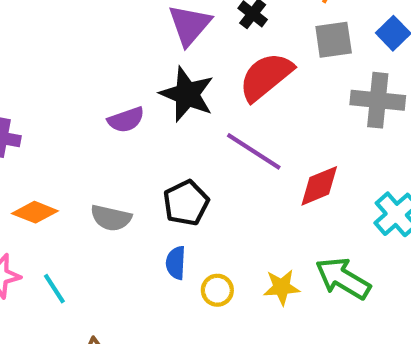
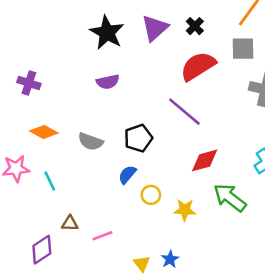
black star: (187, 94) -> (107, 33), moved
red diamond: (319, 186) -> (205, 160), moved
blue semicircle: (176, 263) -> (127, 175), turned 30
yellow star: (282, 287) -> (185, 210), moved

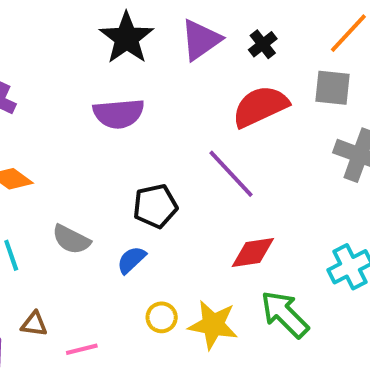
purple semicircle: (108, 82) -> (119, 114), size x1.4
gray semicircle: (91, 142) -> (71, 239), moved
yellow circle: (151, 195) -> (162, 317), moved
yellow star: (185, 210) -> (213, 325), size x1.4

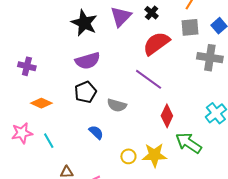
black pentagon: (155, 206) -> (85, 92), moved
gray semicircle: (71, 239) -> (117, 105), moved
red diamond: (253, 253) -> (167, 116), turned -45
blue semicircle: (131, 260) -> (96, 132), moved, turned 98

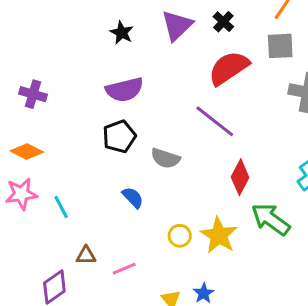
black star: (84, 23) -> (122, 33), size x0.6
orange diamond: (41, 103) -> (27, 152), moved
yellow star: (154, 155) -> (219, 235), turned 30

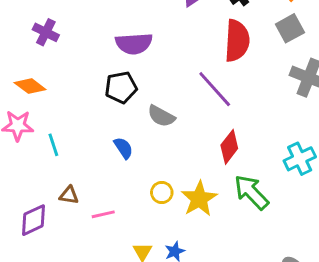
gray square: (280, 46) -> (290, 28), turned -36
red semicircle: (229, 68) -> (237, 41), turned 117

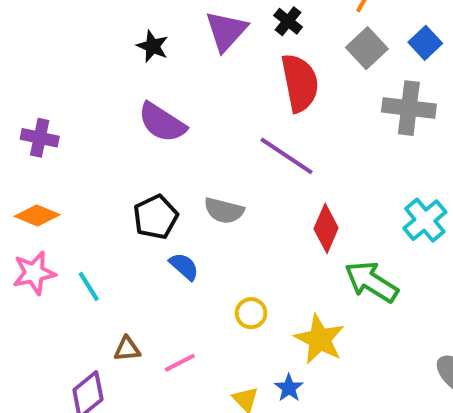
purple semicircle: (134, 44) -> (162, 122), turned 51
black pentagon: (121, 87) -> (156, 217), moved
yellow star: (199, 199) -> (319, 339), moved

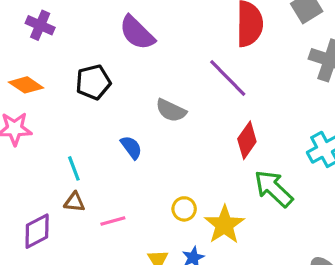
black pentagon: (156, 217) -> (93, 82), moved
cyan line: (89, 286) -> (74, 168), moved
yellow circle: (251, 313) -> (184, 209), moved

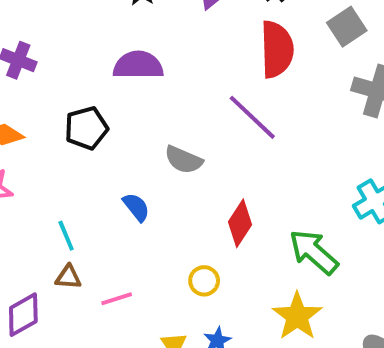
purple semicircle: (137, 33) -> (138, 65), turned 138
red diamond: (247, 140) -> (240, 223), moved
yellow star: (224, 225) -> (297, 316), moved

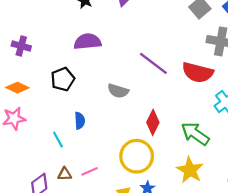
red semicircle: (277, 49) -> (198, 72), moved, turned 112
blue semicircle: (136, 207) -> (80, 121), moved, turned 42
brown triangle: (68, 277) -> (65, 174), moved
yellow circle: (204, 281) -> (137, 156), size x2.0

